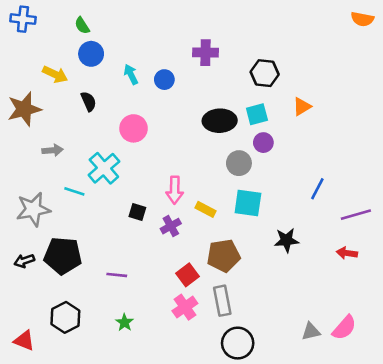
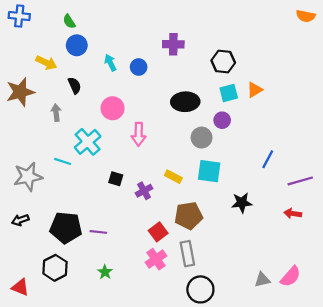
cyan square: (257, 114) -> (229, 93), moved
gray arrow: (53, 150) -> (56, 113), moved, turned -91
pink arrow: (175, 190) -> (139, 134), moved
black pentagon: (63, 256) -> (66, 228), moved

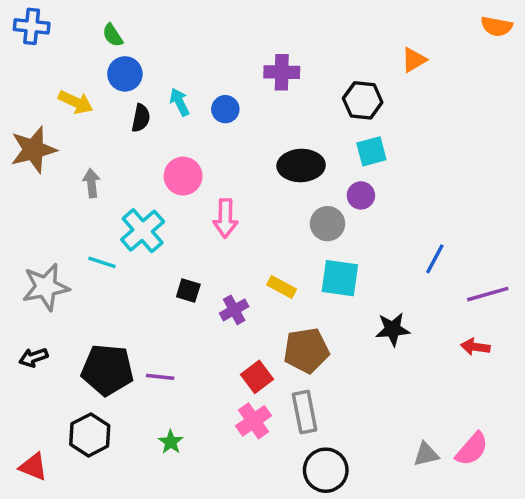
black semicircle: (75, 85) -> (141, 118), moved, turned 35
orange triangle: (255, 90) -> (414, 60), moved

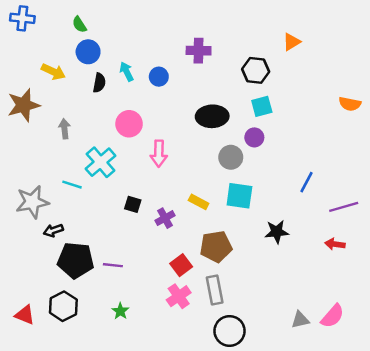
orange semicircle: (497, 26) -> (350, 104), moved
black arrow: (33, 357) -> (53, 230), moved
red triangle: (33, 467) -> (25, 315), moved

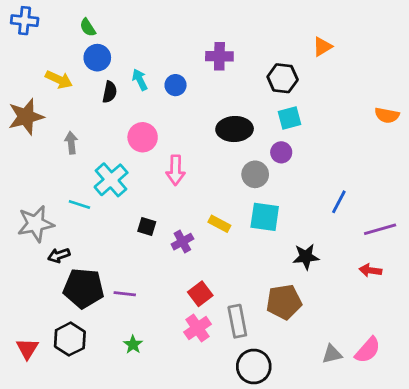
brown pentagon: (216, 247) -> (284, 302), moved
red triangle: (25, 315) -> (27, 349), turned 40

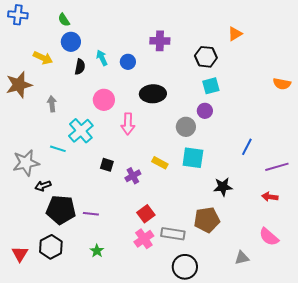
black ellipse: (235, 129) -> (153, 94), moved
gray rectangle: (237, 321) -> (173, 234), turned -70
pink semicircle: (368, 350) -> (269, 237), moved, turned 90

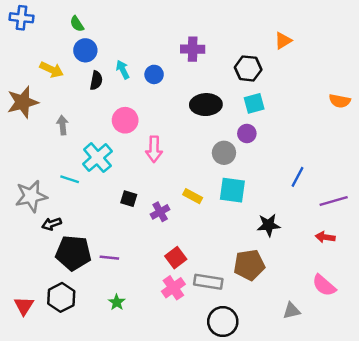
black ellipse: (153, 94) -> (206, 105), moved

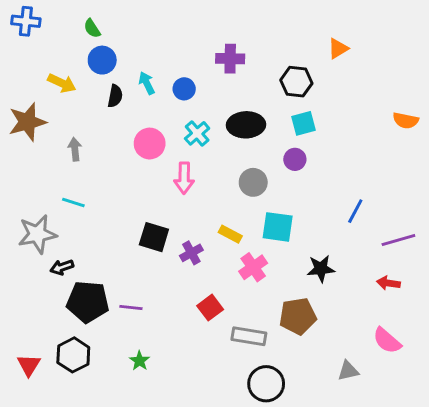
gray circle: (224, 153) -> (253, 182), moved
cyan cross: (97, 158) -> (197, 133), moved, size x0.7
cyan line: (70, 179) -> (73, 202), moved
black square: (129, 199) -> (154, 237), size x1.5
pink cross: (173, 288) -> (253, 267), moved

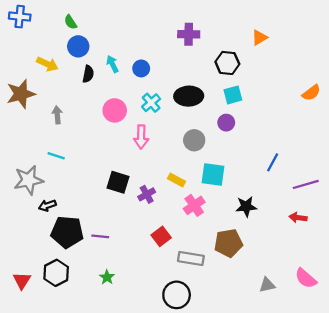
purple cross: (230, 59) -> (189, 34), moved
orange semicircle: (406, 120) -> (311, 93), turned -48
pink semicircle: (387, 341) -> (306, 278), moved
black circle: (266, 384) -> (177, 295), moved

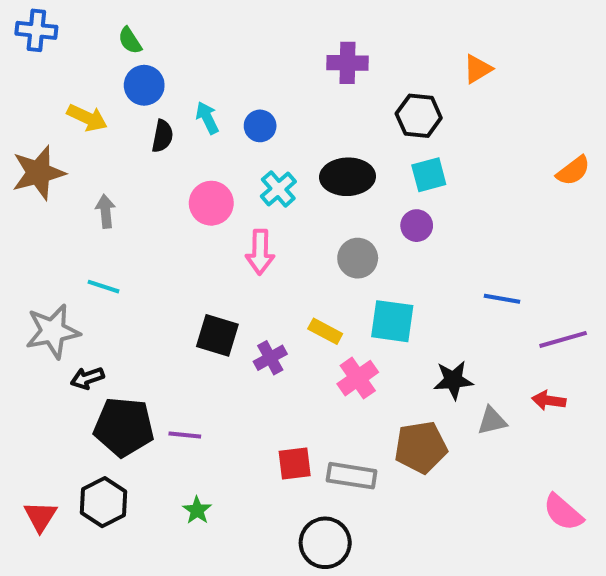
blue line: (273, 162) -> (502, 299), turned 72
red square: (161, 236) -> (295, 463), moved, turned 30
gray triangle: (267, 285) -> (492, 421), moved

